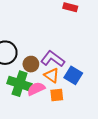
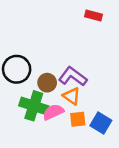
blue square: (73, 75) -> (101, 123), moved

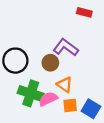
purple L-shape: (73, 77) -> (66, 47), moved
brown circle: (47, 83) -> (50, 63), moved

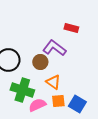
red rectangle: (84, 12) -> (71, 28), moved
pink semicircle: (48, 99) -> (37, 105), moved

